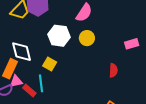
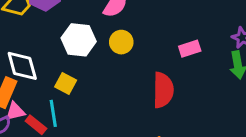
red semicircle: (113, 70) -> (163, 90), size x1.6

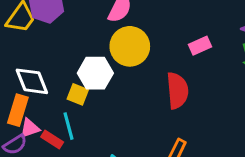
white hexagon: (79, 40) -> (95, 73), moved
yellow circle: (121, 42) -> (130, 46), size x1.6

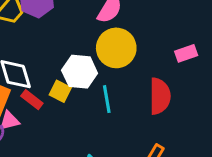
cyan line: (69, 126) -> (107, 99), moved
red rectangle: (52, 139) -> (32, 100), moved

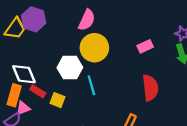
yellow square: (60, 91) -> (57, 100), moved
red semicircle: (160, 96) -> (150, 88), moved

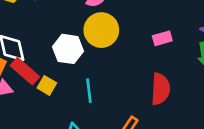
cyan line: (91, 85) -> (89, 91), moved
red rectangle: (38, 91) -> (25, 71), size x1.5

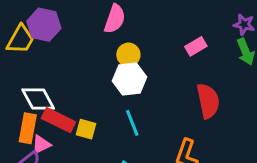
yellow circle: (101, 30) -> (128, 55), size x0.6
white hexagon: (68, 49) -> (129, 79), moved

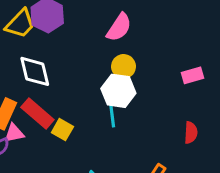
white diamond: (38, 99) -> (35, 71), moved
red semicircle: (208, 101) -> (191, 133), size x0.6
cyan line: (132, 123) -> (112, 114), moved

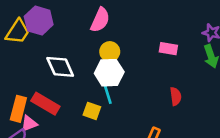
white diamond: (35, 71) -> (60, 67), moved
pink rectangle: (192, 75) -> (168, 49), turned 36
yellow square: (62, 130) -> (92, 111), moved

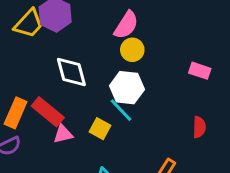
yellow circle: (110, 52) -> (132, 50), moved
cyan line: (107, 92) -> (121, 110), turned -35
pink triangle: (29, 124) -> (63, 134), moved

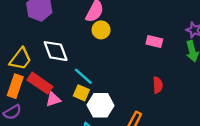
yellow trapezoid: (29, 24) -> (20, 59), moved
white hexagon: (127, 88) -> (101, 105), moved
cyan line: (121, 110) -> (83, 76), moved

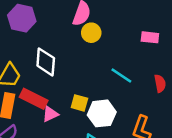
white diamond: (56, 51) -> (46, 62), turned 32
cyan line: (83, 76) -> (121, 75), moved

